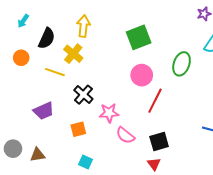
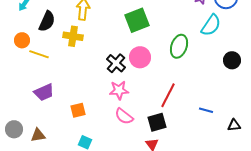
yellow cross: (73, 54) -> (73, 36), turned -30
yellow line: (55, 72) -> (39, 54), moved
black cross: (83, 95) -> (116, 63), moved
red line: (155, 101) -> (168, 95), moved
pink star: (109, 113) -> (119, 90), moved

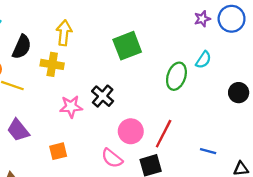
cyan semicircle: (211, 25) -> (203, 60), moved, size x0.7
pink circle: (140, 57) -> (131, 131), moved
pink star: (119, 90) -> (71, 107), moved
purple trapezoid: (44, 92) -> (18, 130), turned 75

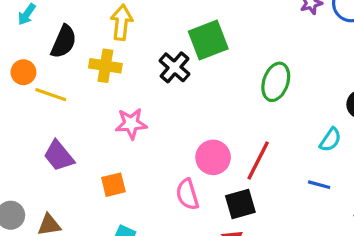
cyan semicircle: (203, 60) -> (330, 140), moved
black cross: (103, 96) -> (175, 67), moved
pink semicircle: (112, 158) -> (187, 194), turned 35

